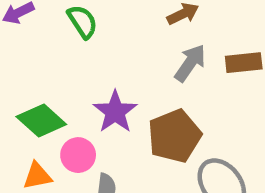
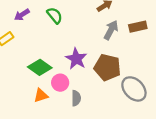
brown pentagon: (174, 136) -> (107, 67), turned -30

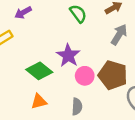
green semicircle: (55, 15) -> (78, 14), moved
purple star: (76, 59) -> (68, 55), moved
pink circle: (60, 83) -> (85, 76), moved

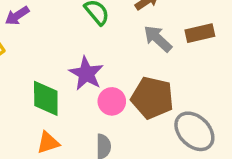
gray arrow: (119, 35) -> (158, 39), turned -75
green diamond: (39, 71) -> (46, 98), turned 55

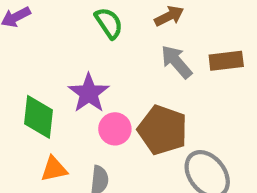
orange triangle: (48, 143) -> (54, 169), moved

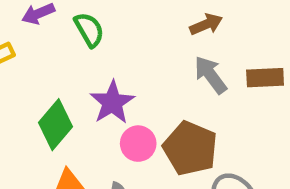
green semicircle: (109, 23) -> (89, 30), moved
green diamond: (39, 117) -> (55, 125), turned 30

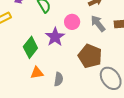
pink circle: (138, 144) -> (72, 22), moved

